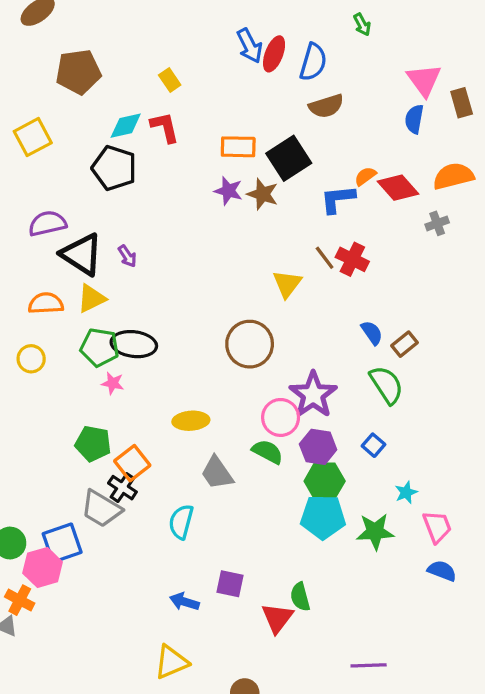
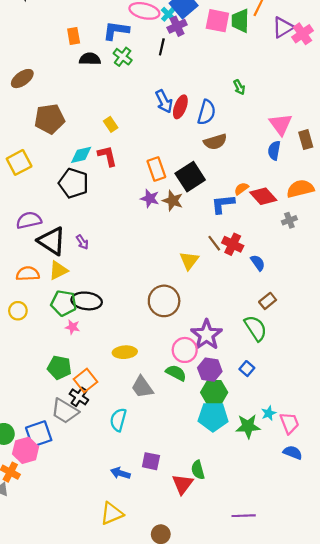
orange rectangle: (238, 147) -> (156, 169), turned 70
blue semicircle: (372, 333) -> (258, 263), moved
cyan star: (406, 492) -> (269, 413), moved

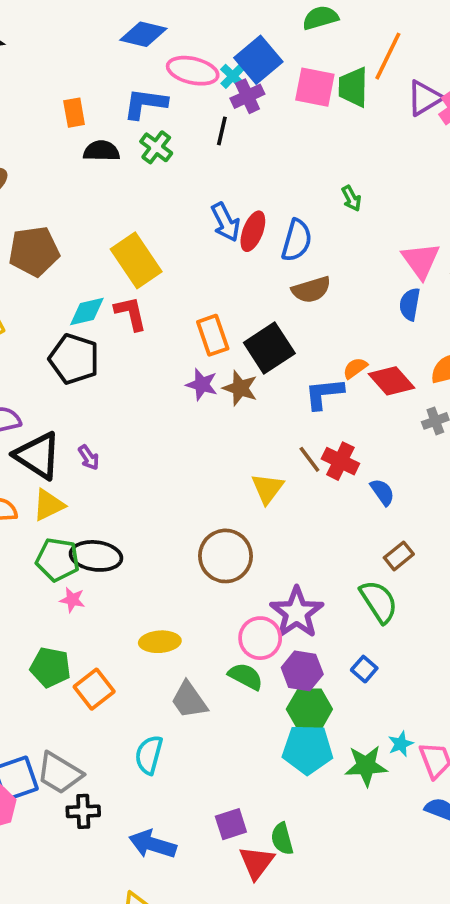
yellow rectangle: (111, 124) -> (136, 260), size x2.0
black cross: (79, 397) -> (83, 811), moved, turned -36
gray trapezoid: (65, 411) -> (59, 773), moved
purple square: (151, 461) -> (231, 824), moved, turned -30
blue arrow: (120, 473) -> (153, 844), size x1.4

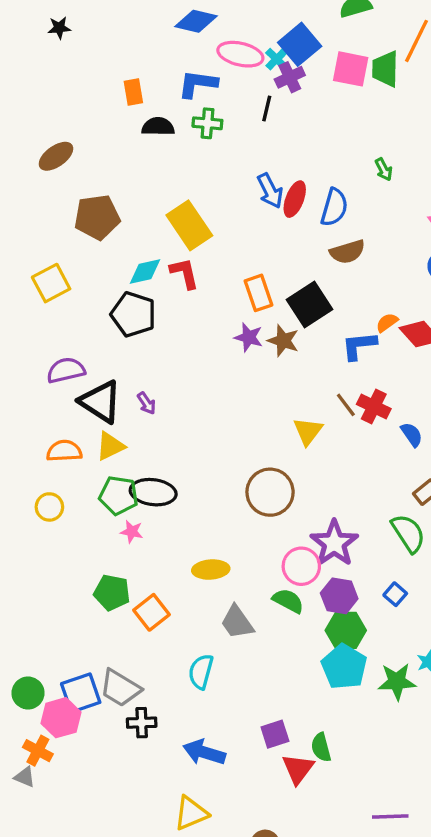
green cross: (156, 147) -> (207, 123), turned -32
cyan pentagon: (308, 749) -> (344, 667), turned 30

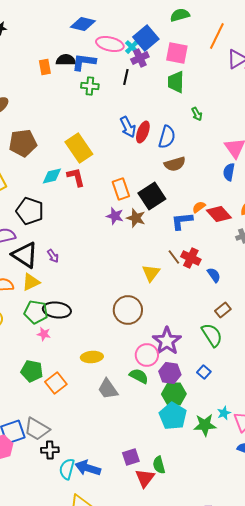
green trapezoid: (385, 69) -> (176, 82), moved
black semicircle: (158, 127) -> (66, 60), moved
black pentagon: (133, 314) -> (30, 211), moved
cyan semicircle: (201, 672) -> (67, 469), moved

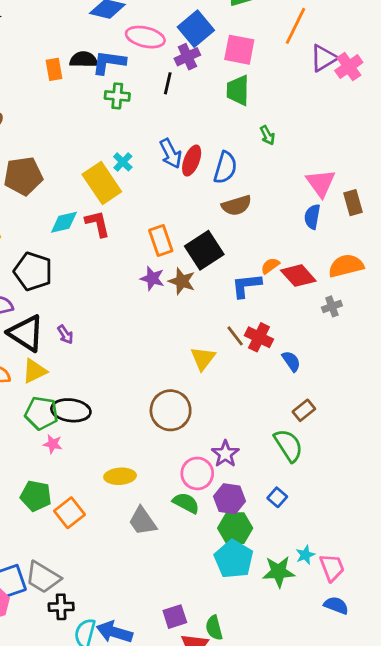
cyan cross: (132, 47) -> (123, 162), moved
purple star: (167, 341) -> (225, 454), size x0.7

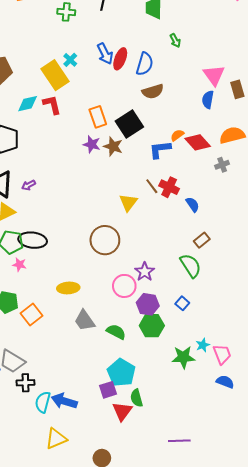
purple arrow: (65, 335) -> (29, 185), turned 96
green semicircle: (186, 503) -> (116, 332), moved
cyan pentagon: (234, 559) -> (121, 373), moved

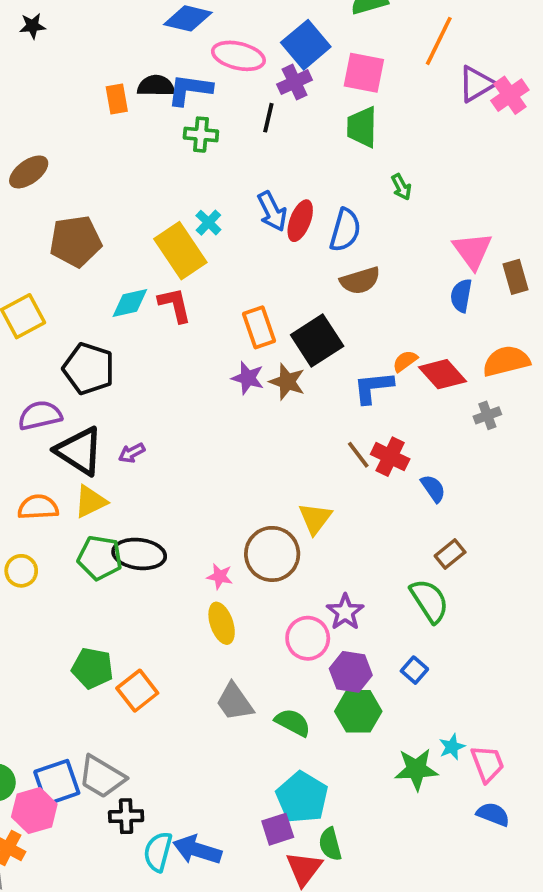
yellow triangle: (128, 202) -> (315, 518), moved
pink star: (19, 265) -> (220, 576), moved
yellow ellipse: (68, 288) -> (222, 623), moved, turned 75

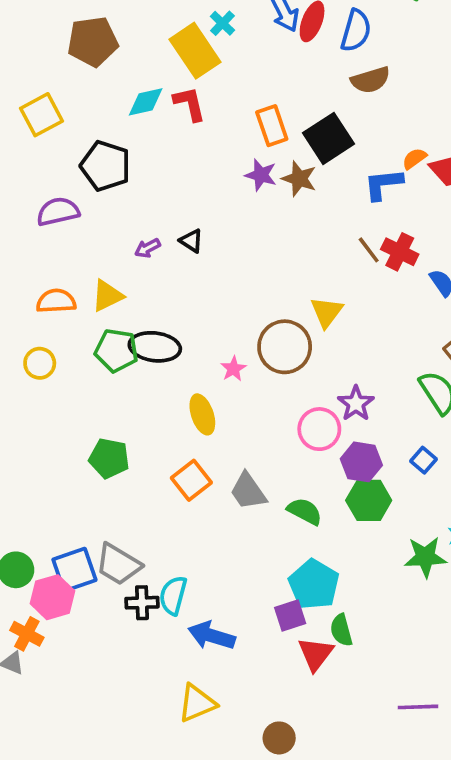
black triangle: (79, 451) -> (191, 241), moved, size x0.5
pink star: (220, 576) -> (233, 369), turned 30
yellow ellipse: (222, 623) -> (202, 414), moved
orange square: (137, 691) -> (191, 480), moved
cyan semicircle: (158, 852) -> (173, 595), moved

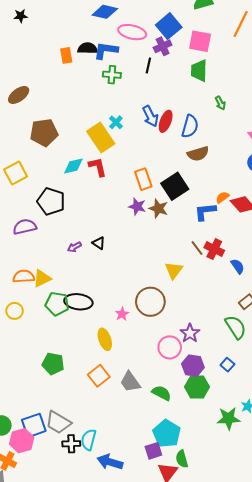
yellow triangle: (107, 296) -> (42, 278), moved
yellow triangle: (327, 312) -> (174, 270), moved

